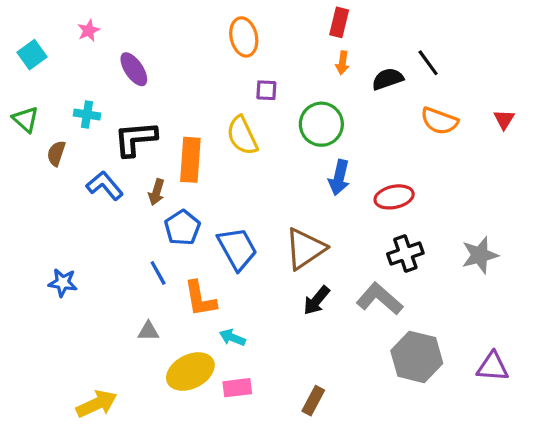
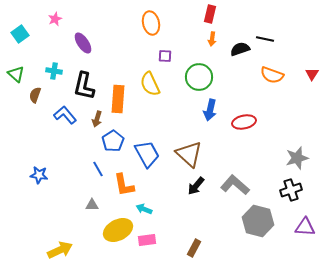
black line: (428, 63) -> (265, 39), turned -42
black L-shape: (135, 139) -> (84, 86), turned -72
brown triangle: (305, 249) -> (189, 154), turned -44
black cross: (405, 254) -> (291, 190), moved

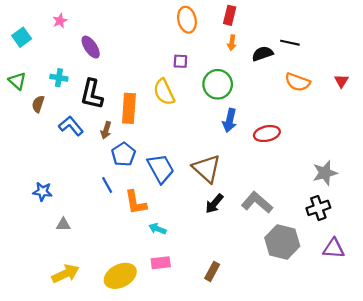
orange ellipse: (151, 23) -> (187, 20), moved
gray triangle: (92, 205) -> (63, 224), moved
yellow ellipse: (118, 230) -> (120, 276), moved

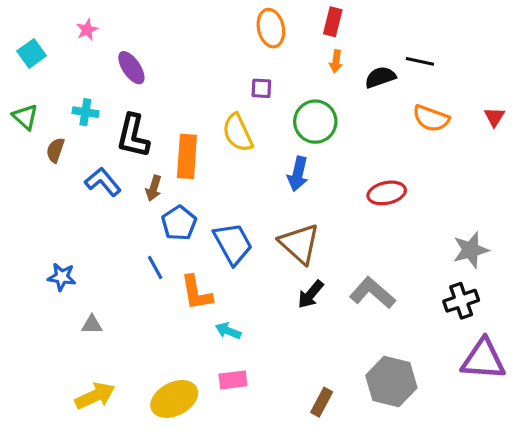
blue arrow: (230, 120) -> (298, 174), moved
gray hexagon: (282, 242) -> (391, 382), moved
purple triangle: (334, 248) -> (483, 359), size x1.4
brown rectangle: (212, 271) -> (322, 402), moved

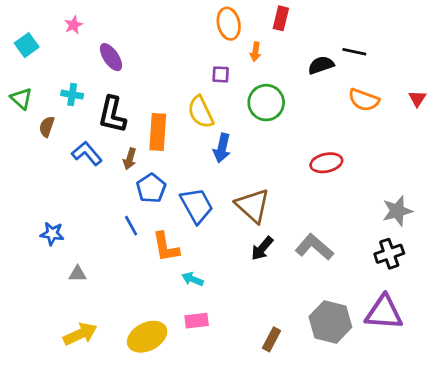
orange arrow: (336, 61) -> (255, 52), moved
blue arrow: (298, 174) -> (222, 148), moved
purple triangle: (483, 359) -> (384, 313), moved

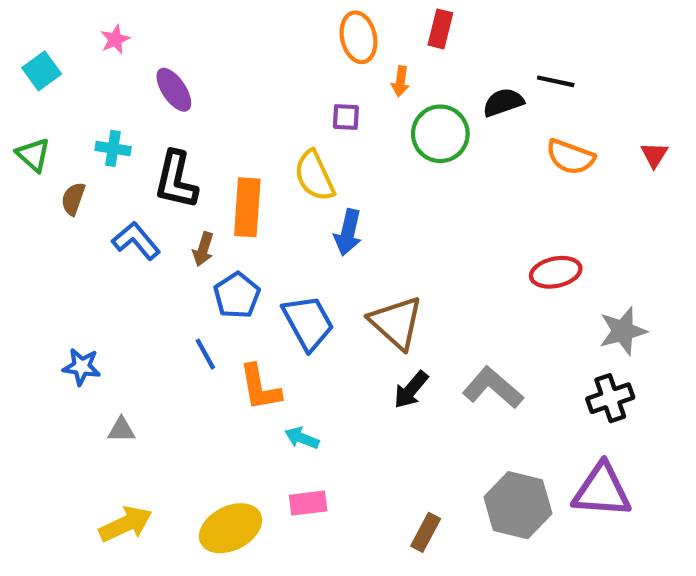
green circle: (266, 103) -> (440, 134), moved
red ellipse: (326, 163) -> (556, 272), moved

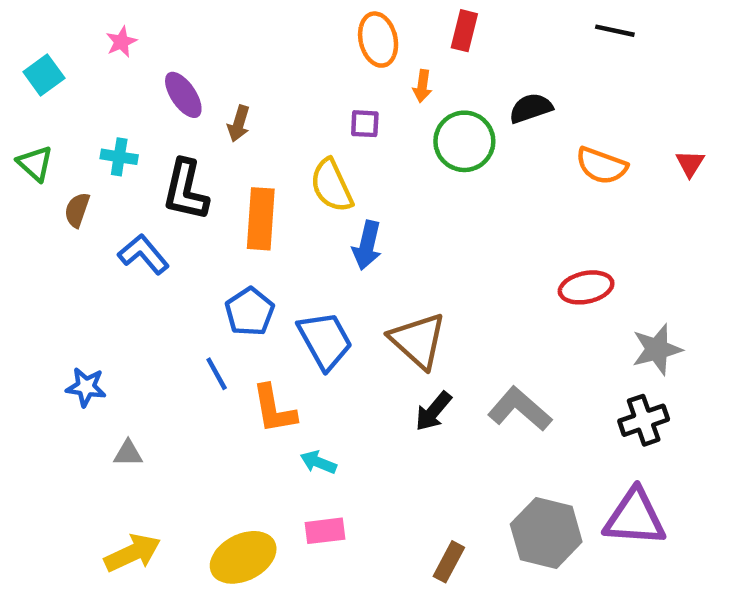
black line: (556, 81) -> (615, 31), moved
brown arrow: (203, 249) -> (239, 124), moved

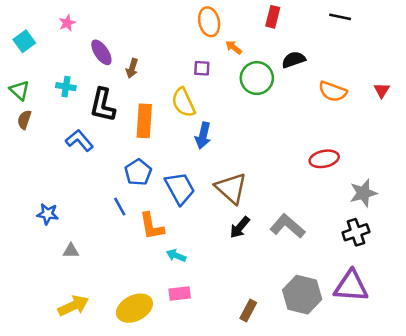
red rectangle: (464, 31) -> (273, 17), moved
orange arrow: (422, 86) -> (234, 47), turned 119
brown semicircle: (77, 210) -> (24, 120), moved

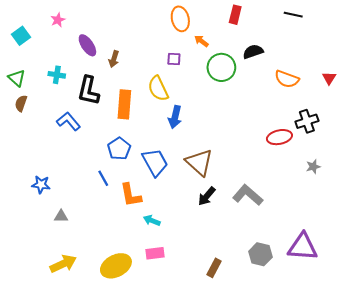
gray star: (363, 193) -> (313, 167), size x0.6
black cross: (356, 232) -> (307, 121), moved
gray hexagon: (302, 295) -> (260, 254), size x0.7

